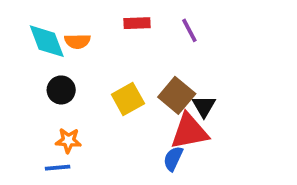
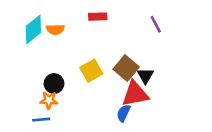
purple line: (189, 30) -> (156, 24), moved
cyan diamond: (47, 41) -> (33, 29), turned 72
black circle: (61, 90) -> (54, 84), moved

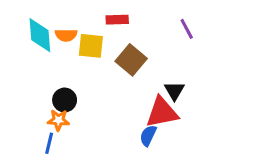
cyan diamond: (33, 29) -> (40, 35), turned -56
brown square: (126, 68) -> (131, 60), moved
yellow square: (91, 71) -> (91, 46), moved, turned 35
blue line: (41, 120) -> (49, 143), turned -72

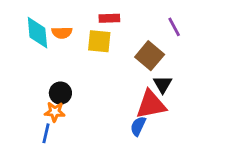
yellow square: (91, 46) -> (99, 41), moved
brown square: (131, 60) -> (150, 56), moved

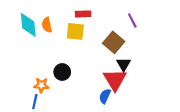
orange semicircle: (62, 33) -> (47, 25), turned 80
black circle: (60, 93) -> (62, 72), moved
red triangle: (151, 105) -> (115, 80), turned -50

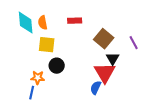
red rectangle: (83, 14) -> (75, 21), moved
purple line: (132, 21) -> (134, 43), moved
yellow square: (75, 31) -> (47, 45), moved

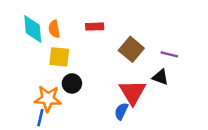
purple line: (134, 43) -> (169, 54), turned -48
black triangle: (113, 59) -> (160, 77), moved, turned -40
orange star: (38, 78) -> (48, 99), size x1.5

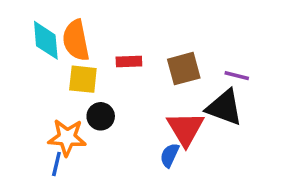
red rectangle: (95, 27) -> (129, 62), moved
orange semicircle: (54, 29) -> (76, 40), size x1.6
brown square: (131, 49) -> (184, 69), turned 35
black triangle: (160, 77) -> (224, 107), size x1.6

